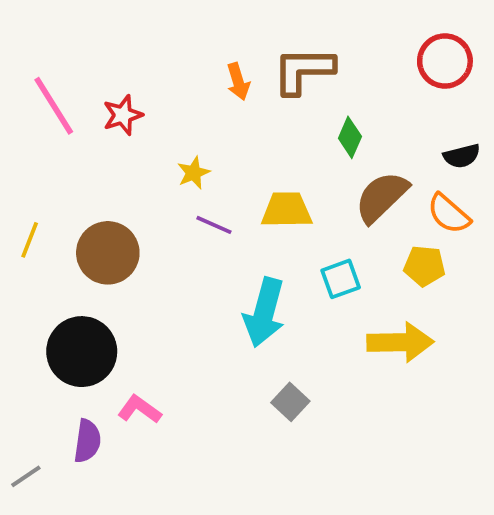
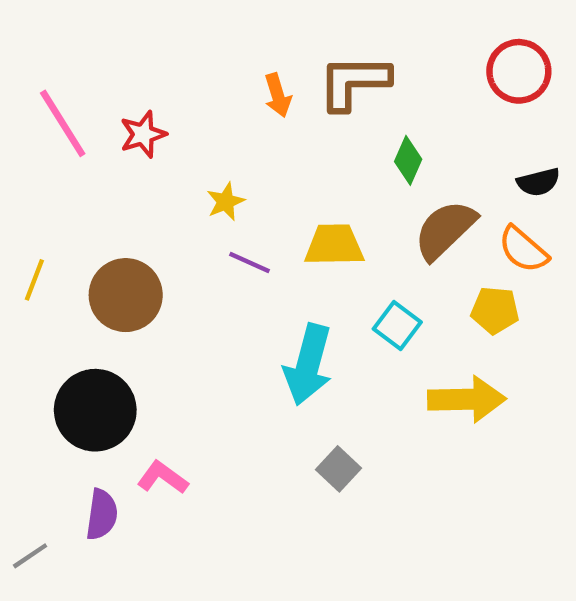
cyan square: (341, 279) -> (397, 325), turned -33

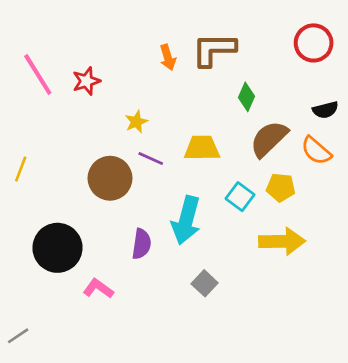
brown circle: (126, 295) -> (110, 178), moved
yellow pentagon: (495, 310) -> (281, 187), moved
purple semicircle: (102, 514) -> (142, 244), moved

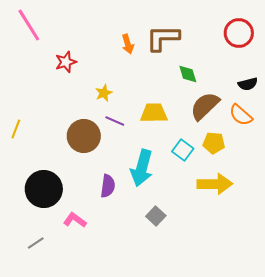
pink line: (38, 74) -> (29, 25), moved
green diamond: (247, 97) -> (188, 74), turned -40
gray line: (18, 336) -> (36, 243), moved

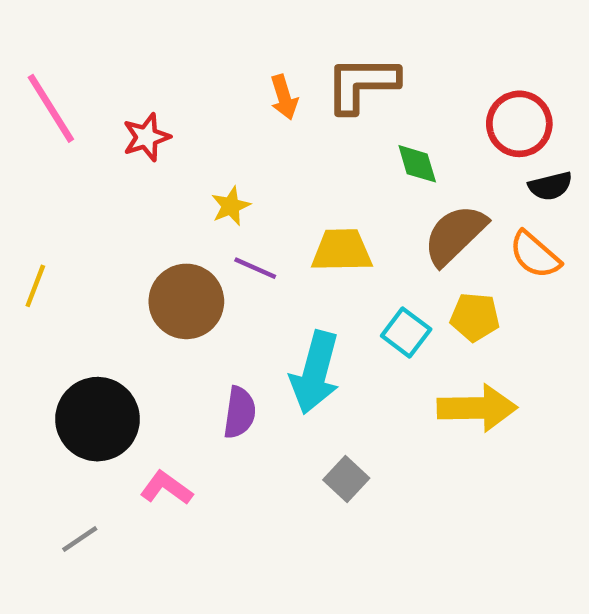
pink line: (29, 25) -> (51, 108), moved
red circle: (239, 33) -> (519, 124), moved

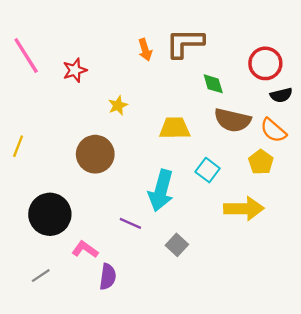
brown semicircle: (455, 235) -> (232, 120), turned -123
purple line: (255, 268) -> (130, 223), moved
yellow pentagon: (475, 317) -> (261, 162), moved, turned 30
purple semicircle: (240, 412) -> (108, 277), moved

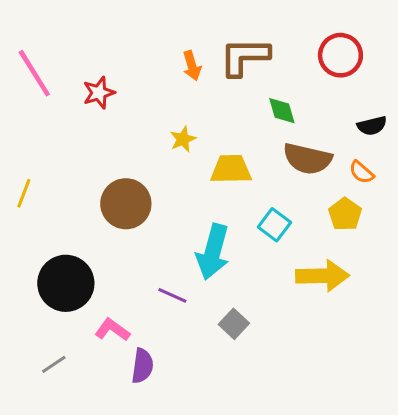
red circle: (265, 63) -> (340, 55), moved
yellow star: (118, 105) -> (183, 139), moved
orange semicircle: (273, 130) -> (361, 172), size x0.7

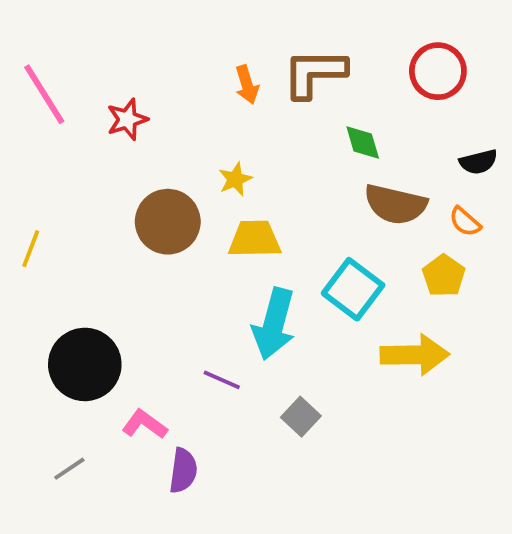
yellow trapezoid: (231, 169) -> (255, 239), moved
brown circle: (126, 204) -> (168, 222), moved
cyan square: (274, 225) -> (353, 289), size x1.4

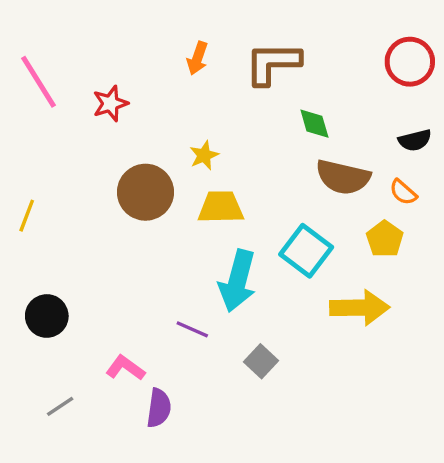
red circle: (438, 71) -> (410, 62), moved
orange arrow: (247, 85) -> (197, 58), moved, turned 36
black circle: (85, 364) -> (47, 316), moved, size x0.7

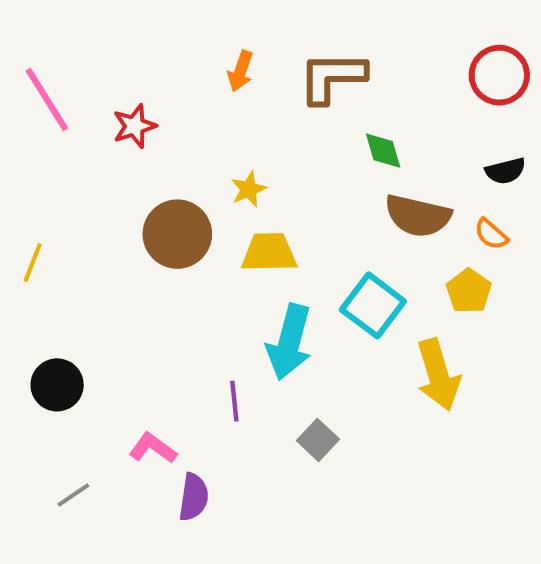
yellow arrow: (360, 308) -> (438, 375), turned 74
purple line: (192, 329) -> (234, 401), turned 60

